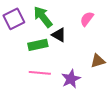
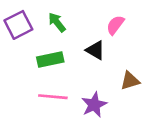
green arrow: (43, 17) -> (57, 22), size x0.7
black triangle: (59, 35) -> (95, 50), moved

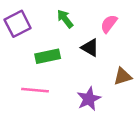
green arrow: (57, 22) -> (65, 19), moved
pink line: (53, 97) -> (35, 90), moved

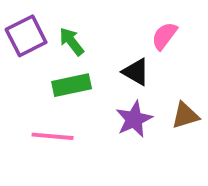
green arrow: (65, 19) -> (72, 42), moved
purple star: (89, 99) -> (134, 119), moved

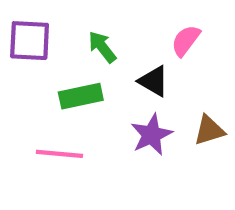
purple square: (26, 36) -> (30, 41), turned 30
green arrow: (72, 42) -> (102, 47), moved

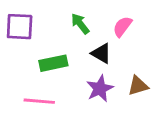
green arrow: (102, 47) -> (80, 24), moved

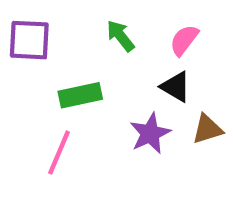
black triangle: (101, 53) -> (176, 87), moved
pink line: (39, 101) -> (59, 152), turned -72

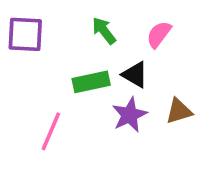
black triangle: (176, 87) -> (135, 75), moved
green rectangle: (80, 95) -> (91, 82), moved

